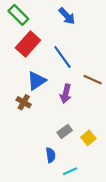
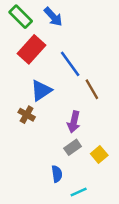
blue arrow: (67, 16) -> (53, 17), moved
brown line: (93, 80) -> (92, 89), moved, turned 36
purple arrow: (66, 94) -> (74, 122), moved

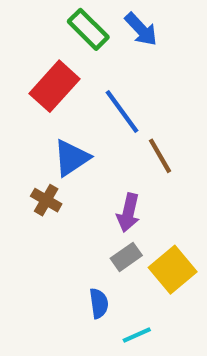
green rectangle: (21, 17) -> (88, 29), moved
blue arrow: (53, 17) -> (141, 29), moved
yellow square: (99, 155) -> (173, 270), size x1.5

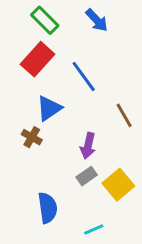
green rectangle: (88, 29) -> (45, 20), moved
brown line: (160, 156) -> (124, 115), moved
blue semicircle: (99, 303) -> (48, 208), moved, size x1.5

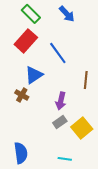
brown line: (124, 115) -> (86, 80), turned 36
blue semicircle: (48, 208) -> (21, 153), moved
cyan line: (94, 229) -> (65, 159), turned 32

